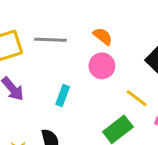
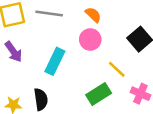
cyan rectangle: (63, 96) -> (55, 61), size x1.5

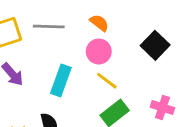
yellow line: (117, 69) -> (107, 81), moved

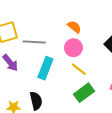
gray line: (49, 27) -> (34, 42), moved

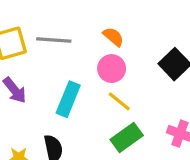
gray line: (34, 42) -> (54, 40), moved

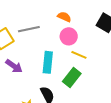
green rectangle: (127, 137) -> (72, 77), moved

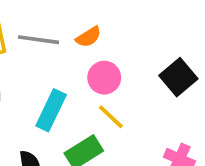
orange semicircle: (64, 17) -> (88, 37), moved, turned 104

